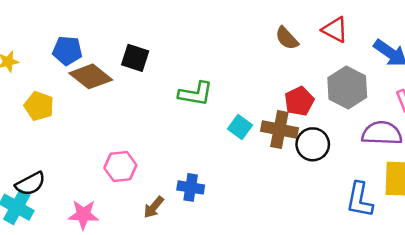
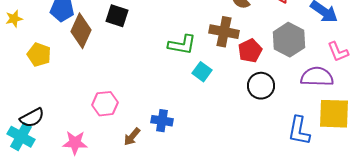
brown diamond: (91, 76) -> (81, 31), turned 76
green L-shape: (196, 94) -> (182, 45), moved
brown cross: (279, 129) -> (224, 32), moved

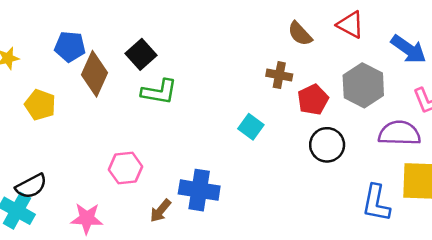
black square: (117, 16) -> (141, 54), turned 30
brown cross: (224, 32) -> (279, 75), size x0.7
green L-shape: (182, 45) -> (159, 92), moved
blue cross: (162, 121) -> (199, 190), size x1.4

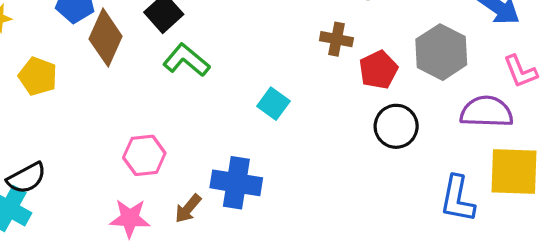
green L-shape: (159, 92) -> (186, 60), turned -150
cyan square: (251, 127) -> (273, 104), moved
pink star: (87, 218) -> (130, 218), moved

